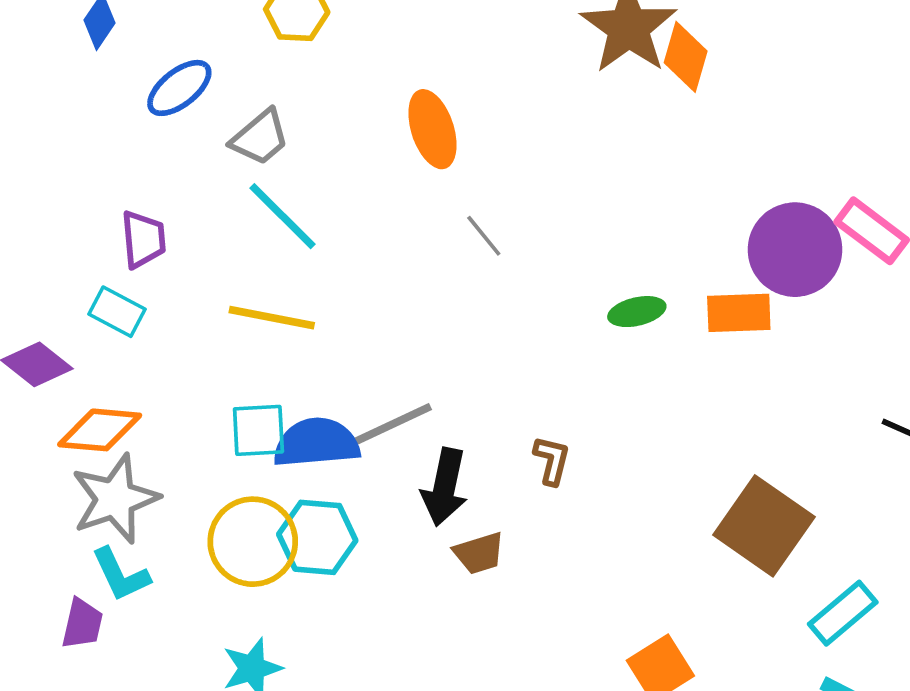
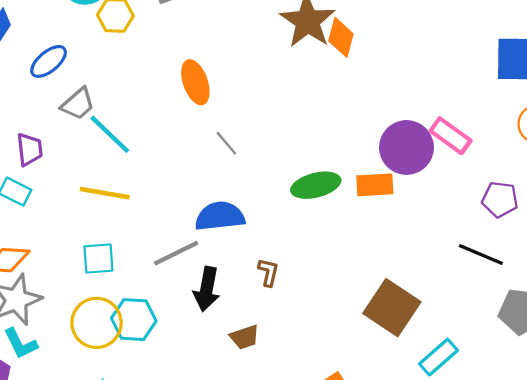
gray trapezoid: (260, 137) -> (78, 104), moved
green ellipse: (637, 312) -> (316, 185), size x1.5
blue semicircle: (316, 443) -> (220, 216), moved
brown trapezoid: (479, 553) -> (245, 337), moved

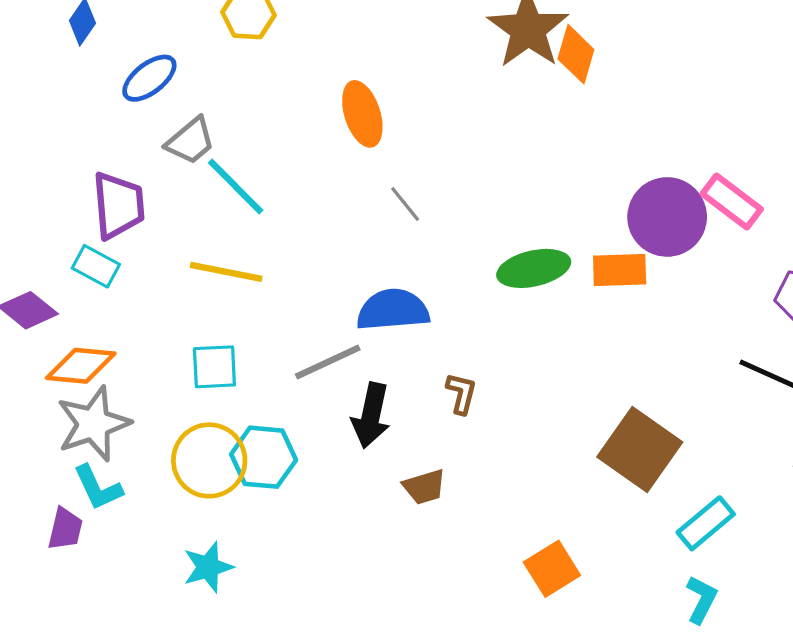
purple trapezoid: (30, 149) -> (118, 205), size x1.4

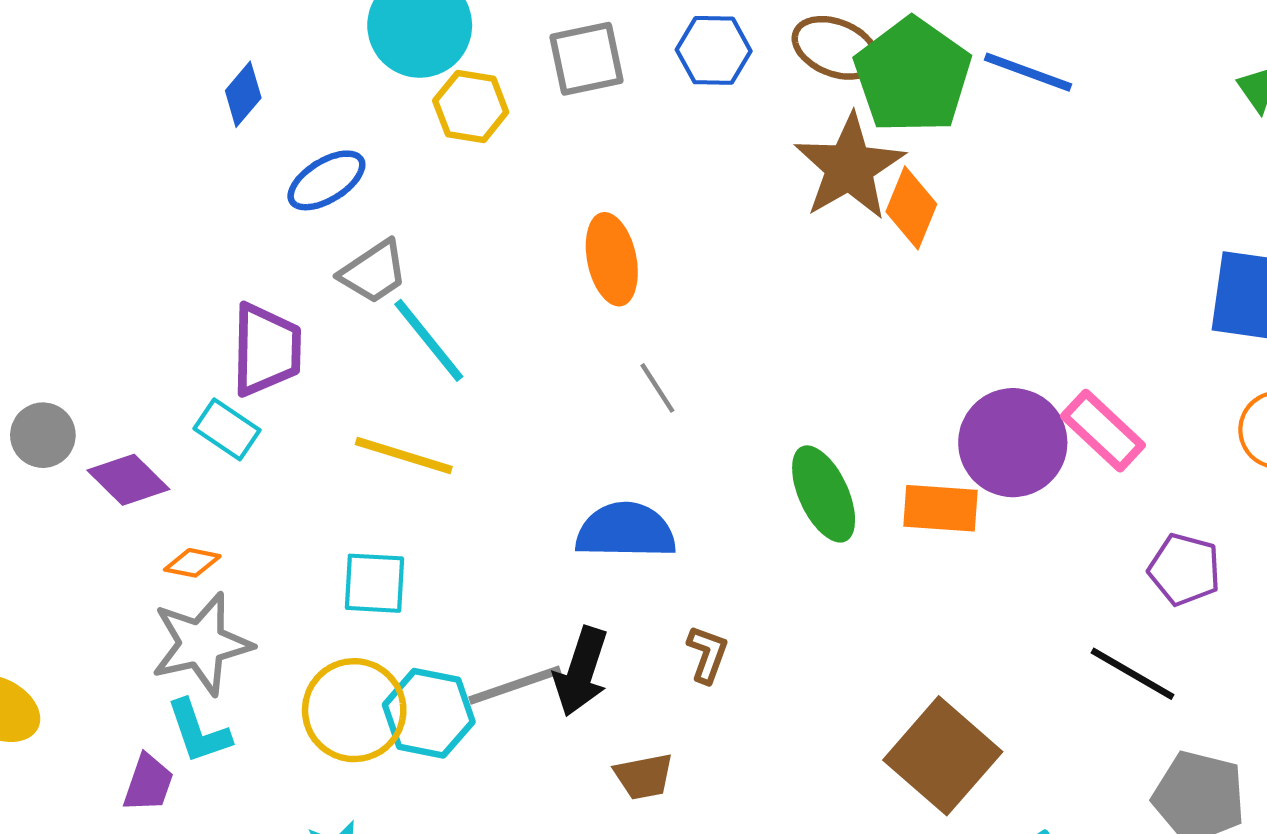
green ellipse: (534, 268) -> (824, 494), turned 72
gray line: (328, 362) -> (515, 685), moved
orange diamond: (81, 366) -> (192, 563), size x0.6

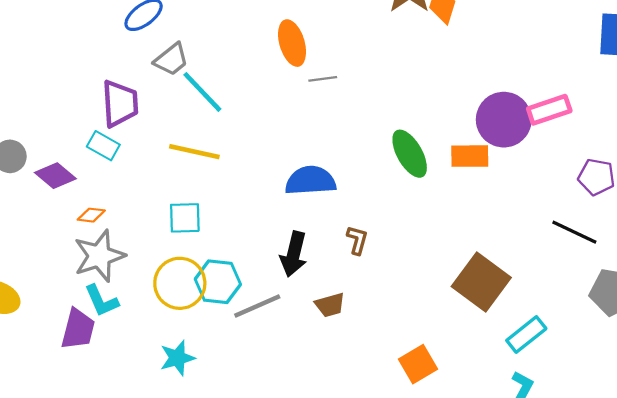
gray line: (657, 388) -> (323, 79), moved, turned -60
pink rectangle: (1103, 431) -> (549, 110), turned -57
gray line: (515, 685) -> (257, 306), moved
purple trapezoid: (148, 783) -> (78, 329), size x1.4

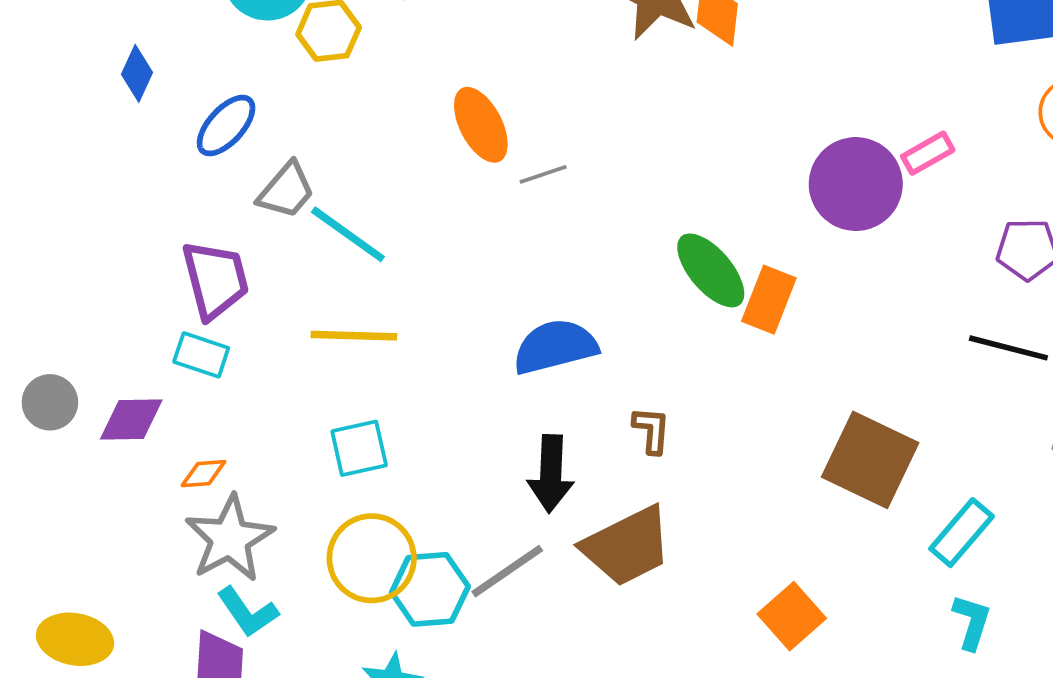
pink rectangle: (549, 110) -> (928, 153), size x0.7
orange rectangle: (470, 156) -> (769, 300), moved, turned -57
purple diamond: (55, 176) -> (131, 420), turned -30
cyan hexagon: (218, 282) -> (430, 589), moved
brown trapezoid: (330, 305) -> (627, 546), size x1.8

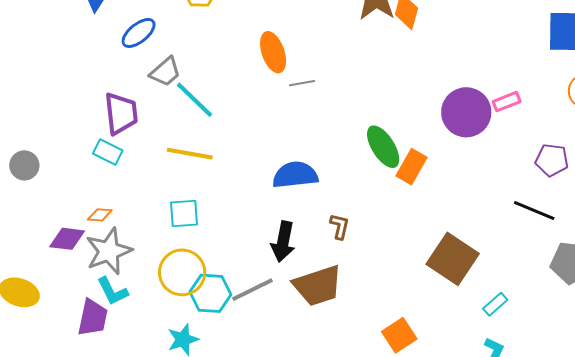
purple diamond: (131, 420) -> (67, 239), moved
cyan rectangle: (962, 533) -> (495, 304), size x0.7

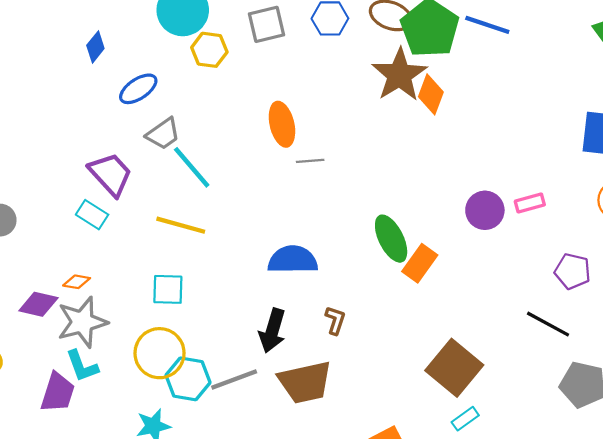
purple circle: (466, 112) -> (485, 210), size x0.7
purple trapezoid: (121, 113) -> (111, 174), turned -42
cyan rectangle: (495, 304) -> (465, 419), moved

